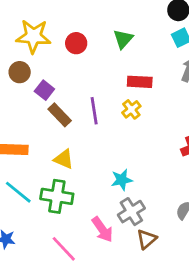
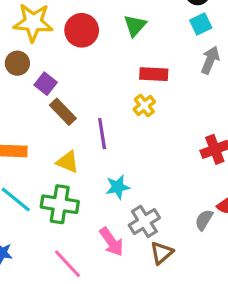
red circle: (76, 43) -> (82, 30), size x1.4
purple line: (94, 111) -> (102, 134), moved
cyan star: (122, 180) -> (118, 187), moved

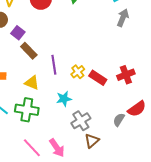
red rectangle: (154, 74) -> (98, 78), moved, turned 30
yellow cross: (144, 106) -> (78, 72), moved
pink arrow: (111, 242) -> (57, 148), moved

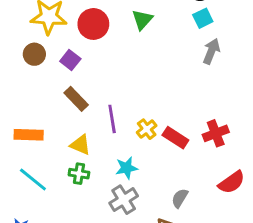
purple square: (18, 33) -> (70, 60), moved
green cross: (27, 110) -> (79, 174), moved, size x0.6
gray semicircle: (119, 120) -> (180, 198), moved
gray cross: (81, 121) -> (124, 200), moved

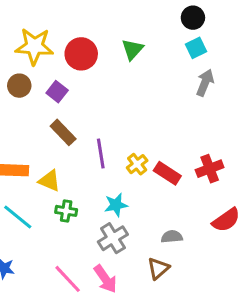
yellow triangle: (80, 145) -> (49, 181), moved
gray semicircle: (180, 198) -> (172, 237), turned 54

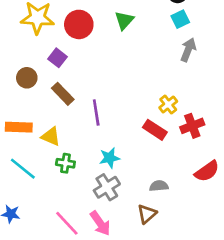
brown circle: (19, 86) -> (27, 78), moved
yellow cross: (137, 164) -> (168, 105), moved

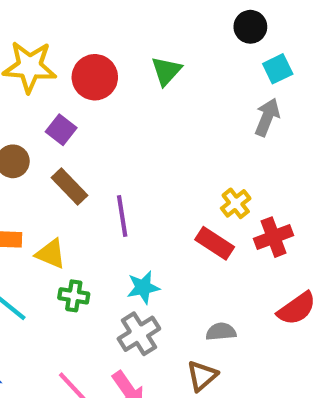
cyan square: (180, 19) -> (278, 69), moved

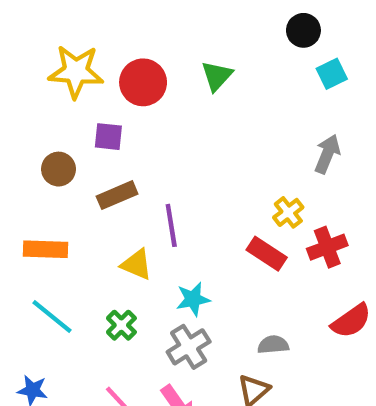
gray arrow: (267, 117) -> (327, 154), moved
purple square: (61, 130) -> (108, 137), turned -32
brown rectangle: (70, 187) -> (117, 195), turned -69
yellow triangle: (51, 254) -> (137, 264), moved
green cross: (74, 296) -> (121, 325), moved, turned 36

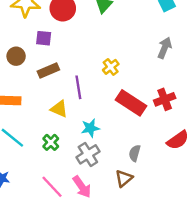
yellow cross: (288, 212) -> (111, 67), moved
red rectangle: (267, 254) -> (131, 103), size x1.4
gray semicircle: (273, 345) -> (135, 153), turned -70

